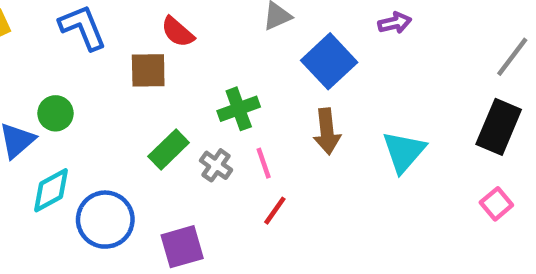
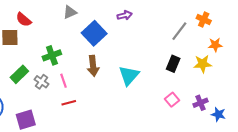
black rectangle: (499, 127) -> (173, 64), size x0.7
red line: (275, 211) -> (69, 103), turned 40

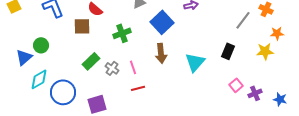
green cross: (52, 55) -> (122, 33), moved
black rectangle: (173, 64) -> (228, 51), moved
purple cross: (200, 103) -> (255, 93), moved

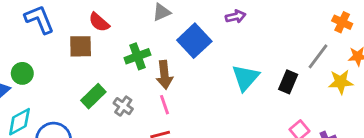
gray line: (243, 20) -> (318, 56), moved
brown arrow: (161, 53) -> (164, 75), moved
cyan triangle: (195, 62) -> (245, 78), moved
pink line: (133, 67) -> (164, 105), moved

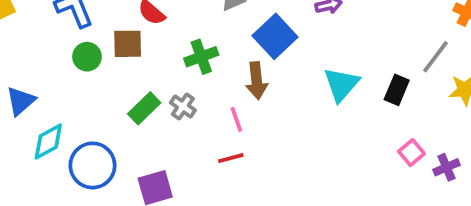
green circle: (22, 73) -> (87, 57), moved
brown arrow: (164, 75) -> (257, 81), moved
gray cross: (123, 106) -> (183, 106), moved

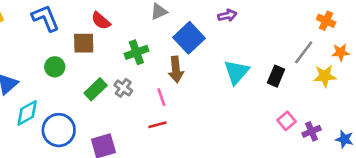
green circle: (87, 57) -> (55, 67), moved

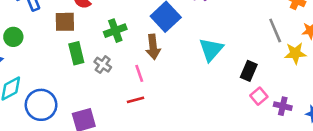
gray line: (304, 52) -> (275, 31), turned -60
green circle: (55, 67) -> (13, 37), moved
black rectangle: (276, 76) -> (249, 71), moved
green rectangle: (96, 89) -> (76, 53), moved, turned -60
purple cross: (312, 131) -> (283, 106), turned 36

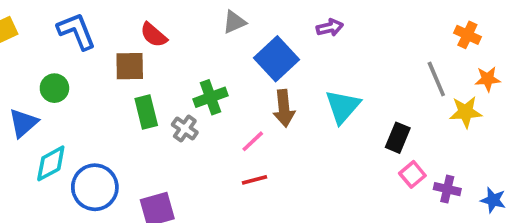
green cross: (115, 31) -> (210, 97), moved
brown arrow: (153, 47) -> (284, 108), moved
pink line: (139, 73) -> (253, 141), moved, turned 66
red line: (135, 100) -> (255, 180), moved

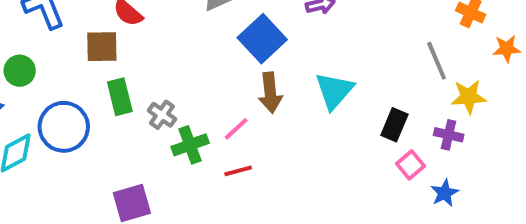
orange star: (488, 79) -> (507, 49), moved
green cross: (210, 97) -> (190, 145), moved
blue circle: (95, 187) -> (64, 127), moved
purple cross: (447, 189) -> (449, 135), moved
blue star: (493, 200) -> (445, 193), moved, turned 30

